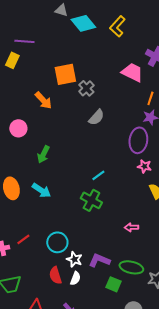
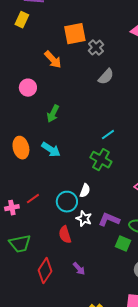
white semicircle: (75, 278) -> (85, 191), moved

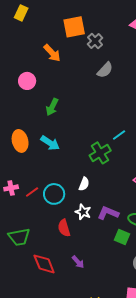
cyan line: (108, 135) -> (119, 135), moved
green cross: (101, 160) -> (100, 153), turned 30
cyan circle: (67, 202) -> (54, 194), moved
pink cross: (12, 208) -> (11, 188), moved
red diamond: (45, 271) -> (44, 264), turned -55

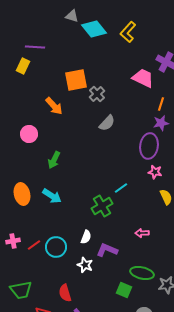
purple L-shape: (108, 213) -> (107, 250), moved
red semicircle: (64, 228) -> (65, 293), moved

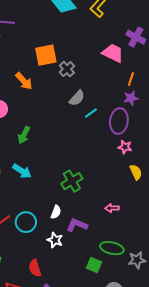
cyan line: (121, 188) -> (91, 113), moved

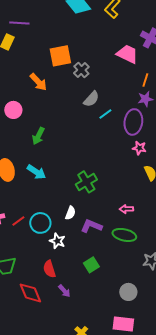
white star: (55, 240) -> (57, 241), moved
green ellipse: (112, 248) -> (124, 235), moved
green square: (94, 265) -> (91, 265), moved, turned 35

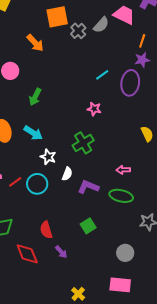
gray semicircle: (91, 99) -> (101, 25), moved
pink star: (139, 148) -> (94, 109), moved
white star: (57, 241) -> (48, 157), moved

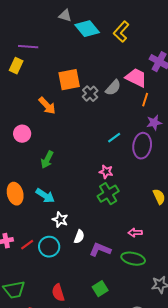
orange line: (142, 41) -> (145, 100), moved
green cross: (83, 143) -> (108, 194), moved

